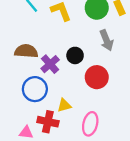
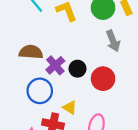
black circle: (75, 55) -> (78, 69), moved
yellow triangle: (64, 105) -> (70, 108), turned 48

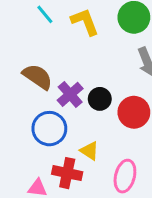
brown semicircle: (31, 52) -> (37, 77), turned 30

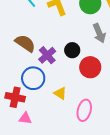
black circle: (100, 99) -> (72, 50), moved
red cross: (67, 173) -> (15, 97), moved

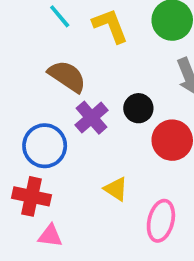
brown semicircle: (25, 43) -> (67, 76), moved
blue circle: (33, 78) -> (45, 146), moved

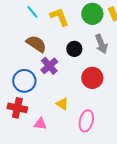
black circle: (138, 108) -> (74, 49), moved
pink triangle: (50, 236) -> (40, 124), moved

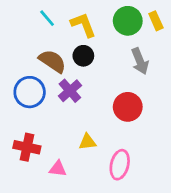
black circle: (74, 49) -> (83, 56), moved
blue circle: (24, 81) -> (30, 92), moved
yellow triangle: (62, 104) -> (87, 142), turned -40

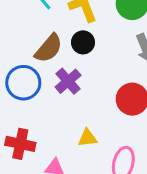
brown semicircle: (52, 61) -> (49, 48), turned 96

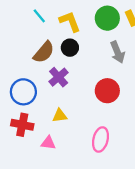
blue circle: (23, 83) -> (23, 92), moved
yellow triangle: (87, 138) -> (60, 116), moved

